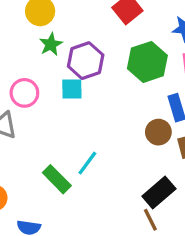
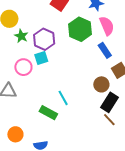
pink circle: (24, 93) -> (23, 67), moved
brown circle: (158, 132) -> (101, 84), moved
cyan line: (87, 163) -> (63, 98), turned -49

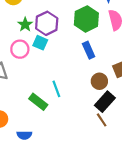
green star: (21, 36) -> (25, 24), moved
blue rectangle: (105, 50) -> (89, 50), moved
cyan square: (41, 58) -> (40, 43), turned 32

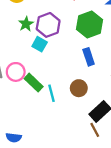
pink circle: (20, 49) -> (16, 72), moved
brown circle: (99, 81) -> (79, 88), moved
green rectangle: (38, 102) -> (34, 83), moved

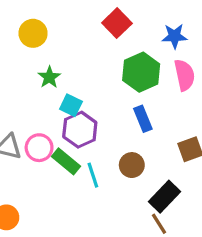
purple hexagon: (48, 25) -> (80, 130), moved

